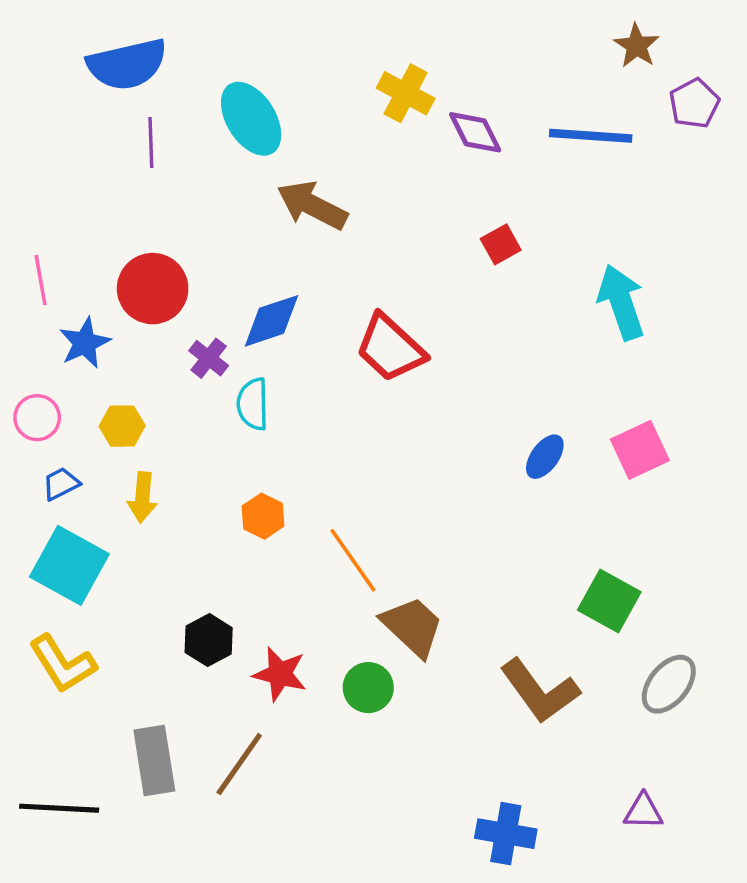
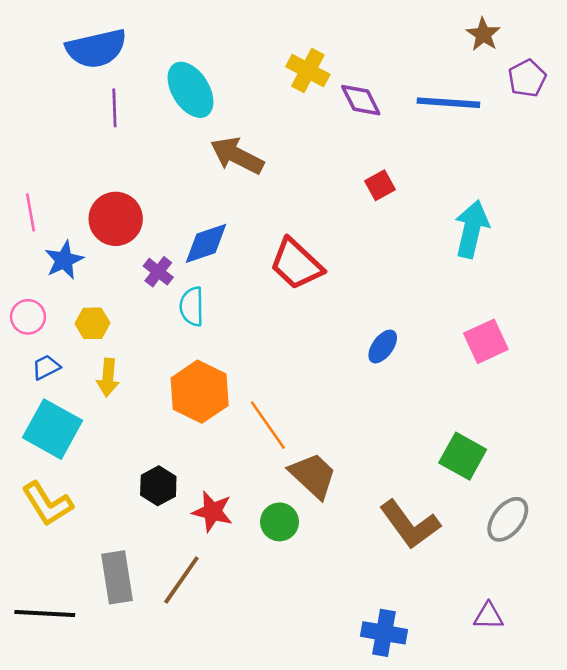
cyan arrow: (621, 302) -> (472, 229), turned 32
blue ellipse: (545, 457) -> (383, 347), moved
orange hexagon: (263, 516) -> (200, 392), size x1.8

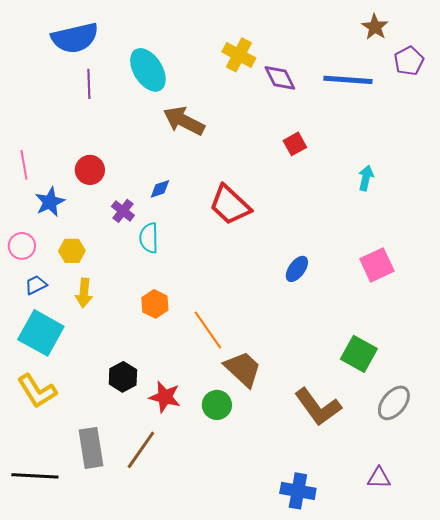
red circle: (116, 219) -> (90, 170), size x0.7
cyan arrow: (472, 229) -> (366, 178), size x0.6
blue diamond: (206, 243) -> (160, 189), size x0.6
orange hexagon: (200, 392) -> (155, 304), size x0.6

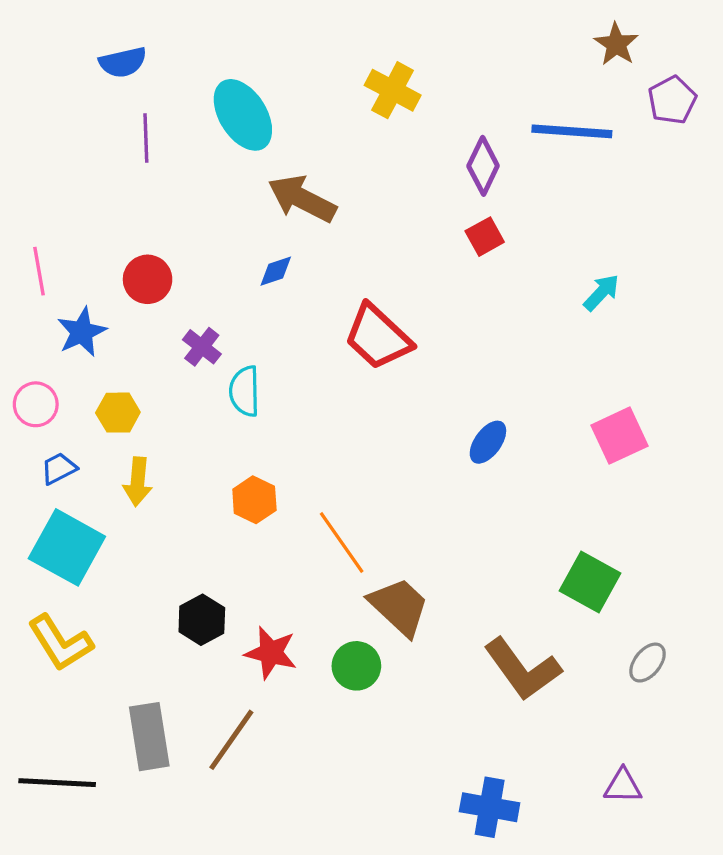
blue semicircle: (75, 38) -> (123, 62), size x0.6
purple diamond: (280, 78) -> (483, 166), moved, turned 52
cyan arrow: (366, 178) -> (601, 293), turned 30
blue diamond: (160, 189) -> (276, 271), moved
gray ellipse: (394, 403) -> (647, 663), size x0.7

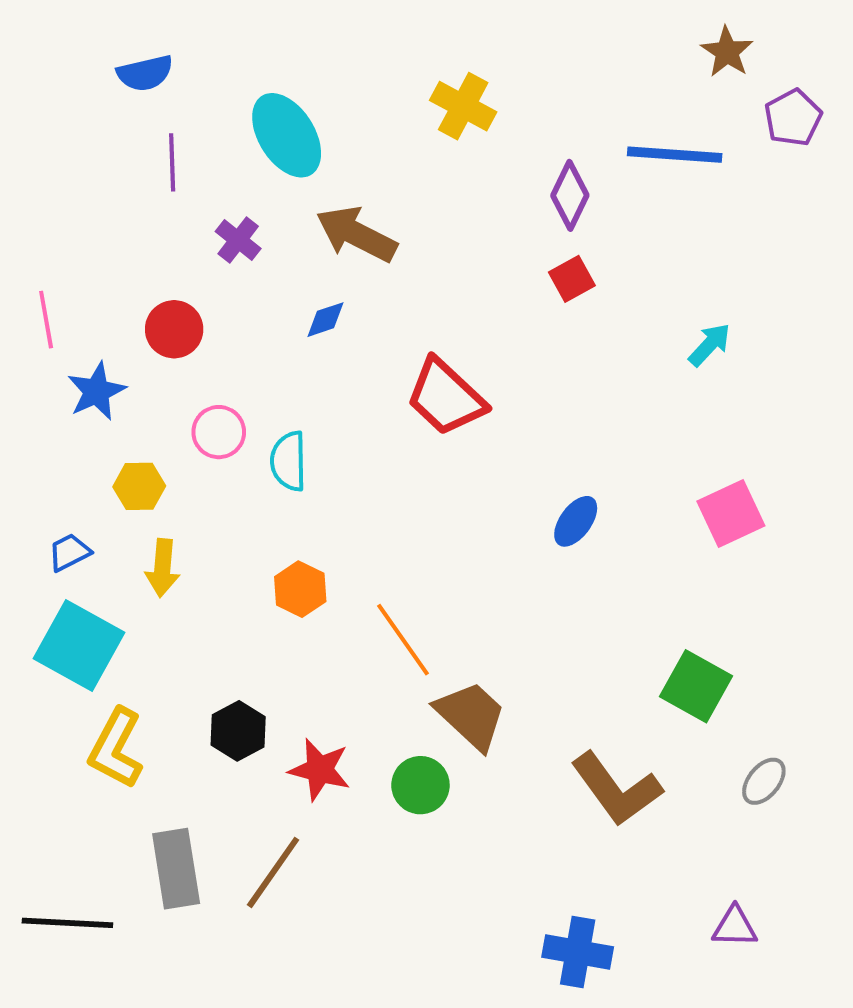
purple cross: (202, 347) -> (238, 240), moved
pink circle: (36, 404) -> (219, 432), moved
yellow L-shape: (60, 643) -> (116, 748), moved, turned 60

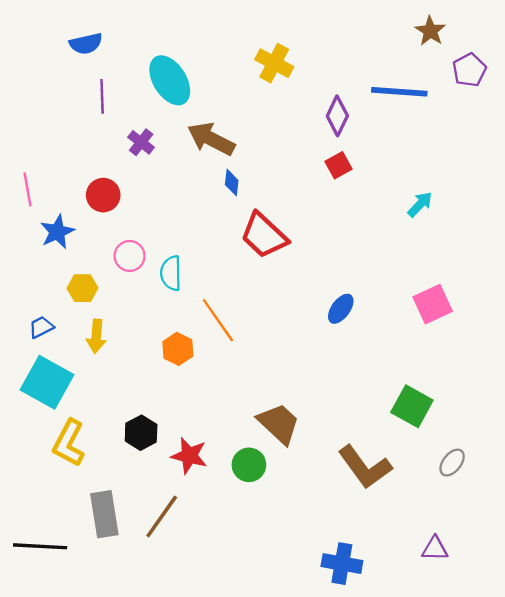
blue diamond: (325, 320) -> (232, 182), moved, turned -65
orange line: (403, 640) -> (218, 320), moved

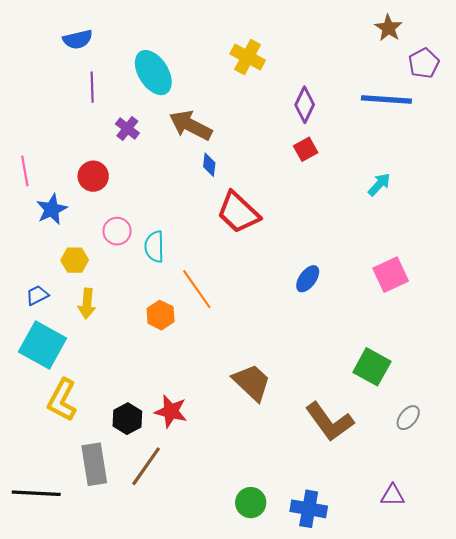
blue line: (399, 92) -> (386, 99), moved
black hexagon: (141, 433) -> (127, 419), moved
green circle: (249, 465) -> (251, 503), moved

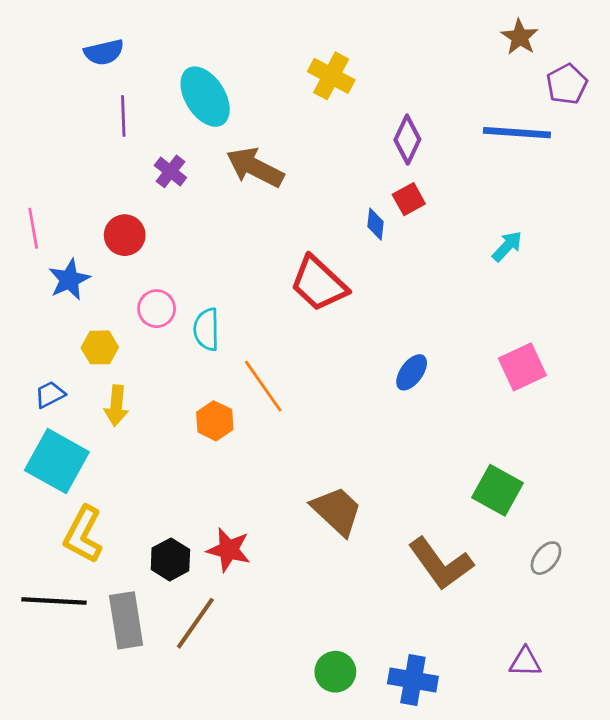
blue diamond: (209, 165) -> (376, 224), moved
black line: (36, 493) -> (54, 601), moved

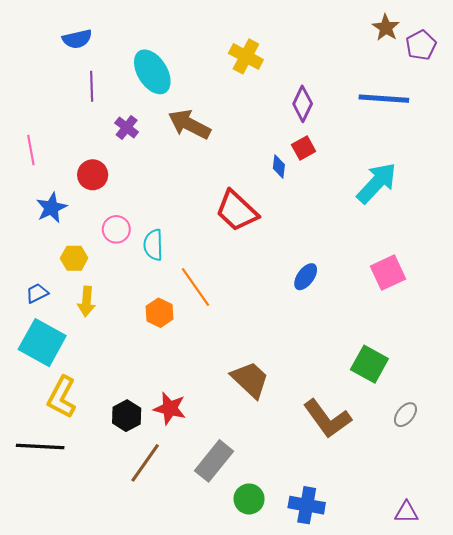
purple pentagon: (567, 84) -> (421, 45), moved
pink line: (33, 228) -> (31, 150), moved
cyan arrow: (507, 246) -> (377, 183), size x1.8
gray rectangle: (126, 620) -> (214, 461), moved, turned 48
purple triangle: (525, 662) -> (406, 512), moved

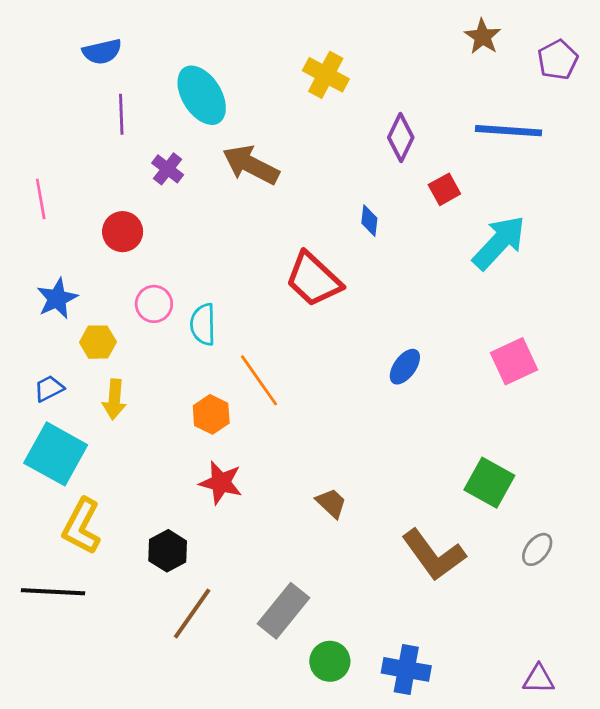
brown star: (386, 28) -> (483, 37), moved
red square: (304, 148) -> (444, 189), moved
blue star: (51, 208) -> (57, 298), moved
brown trapezoid: (250, 380) -> (331, 503), size x0.6
red star: (170, 408) -> (221, 483), moved

